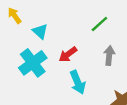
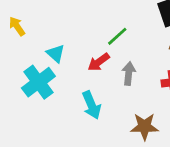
cyan triangle: (40, 31) -> (56, 53), moved
red arrow: (68, 54) -> (99, 62), moved

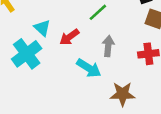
red arrow: (99, 62) -> (69, 37), moved
cyan arrow: (91, 105) -> (89, 68), moved, turned -35

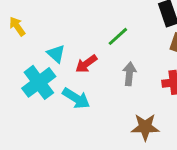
cyan arrow: (89, 68) -> (76, 98), moved

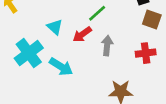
cyan triangle: (56, 54) -> (55, 27), moved
red arrow: (86, 64) -> (82, 34), moved

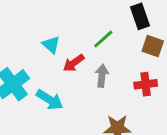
green line: (97, 13) -> (103, 39), moved
cyan triangle: (55, 27) -> (51, 45), moved

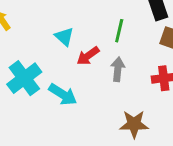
green line: (103, 39) -> (119, 31), turned -35

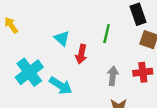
red arrow: (88, 56) -> (81, 54), turned -42
gray arrow: (118, 69) -> (113, 76), moved

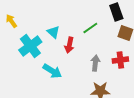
green line: (107, 34) -> (90, 28), turned 42
cyan cross: (29, 72) -> (30, 46), moved

